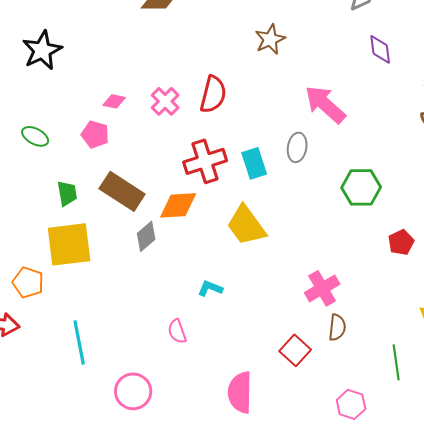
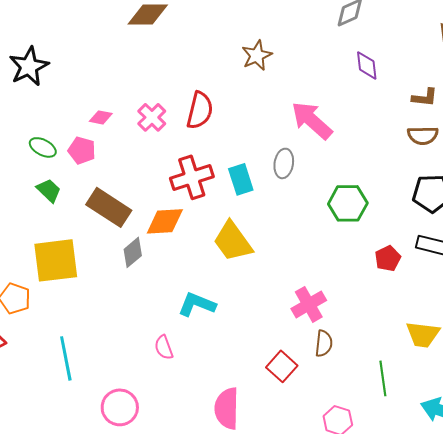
green ellipse: (35, 136) -> (43, 147), moved
green trapezoid: (67, 193) -> (49, 190), moved, turned -36
cyan L-shape: (210, 288) -> (197, 304), size x1.5

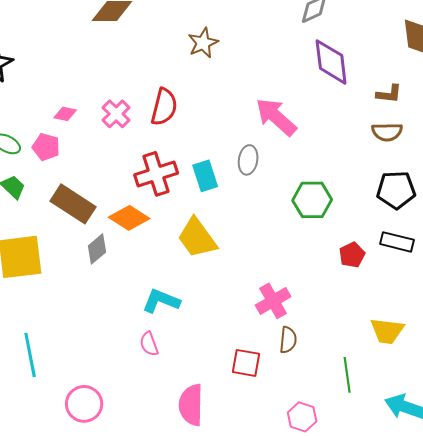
brown star: (257, 55) -> (203, 43), moved
purple diamond: (367, 65) -> (331, 62), size x1.6
orange diamond: (165, 221) -> (129, 218), turned 36
pink semicircle: (164, 347) -> (149, 344), moved
red square: (282, 366) -> (246, 363), turned -32

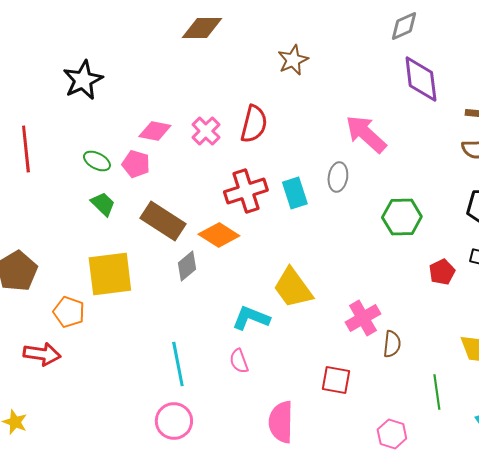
pink diamond: (65, 114) -> (155, 131), size x1.4
yellow trapezoid: (197, 238) -> (293, 288), moved
brown semicircle: (288, 340) -> (392, 344), moved
cyan line: (30, 355) -> (178, 364), moved

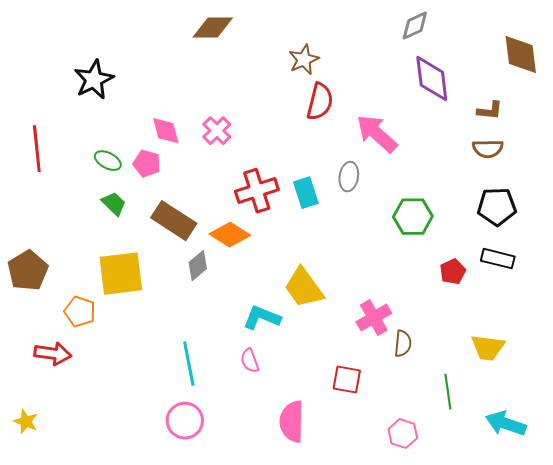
red semicircle: (254, 124) -> (320, 102), moved
pink diamond: (155, 131) -> (166, 131), turned 64

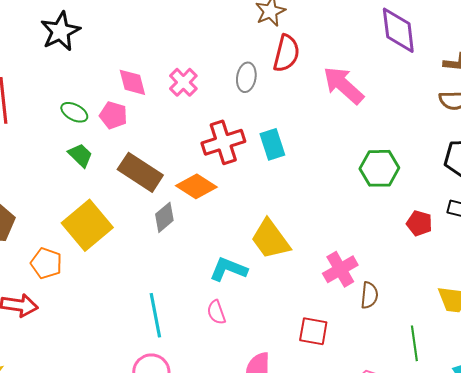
gray ellipse: (349, 177) -> (246, 77), moved
red pentagon: (453, 272) -> (419, 223), turned -30
yellow square: (121, 274) -> (87, 225), turned -33

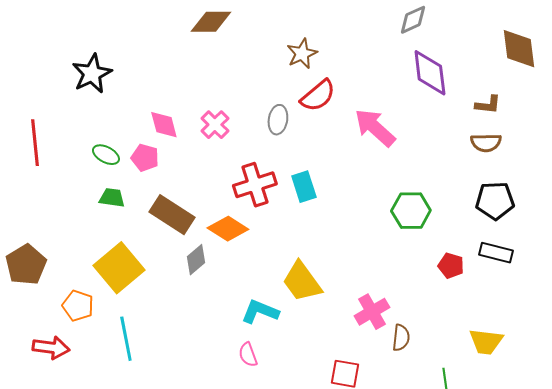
red semicircle: (286, 53) -> (318, 96), turned 36
green trapezoid: (80, 155) -> (112, 198), turned -36
cyan line: (155, 315) -> (126, 339), moved

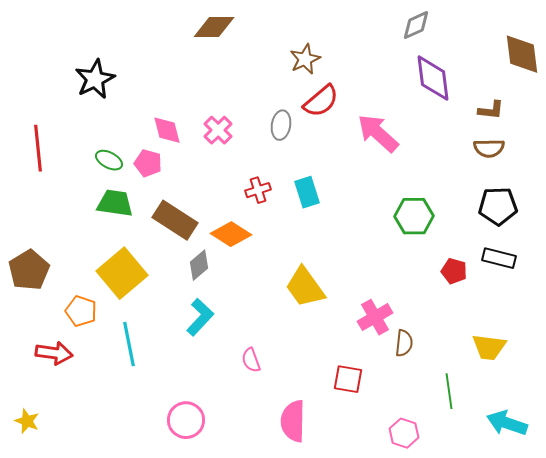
red cross: (255, 185) -> (258, 190), size x0.6
green trapezoid: (112, 198) -> (115, 203), size x1.4
cyan L-shape: (260, 312) -> (200, 317), moved, turned 111

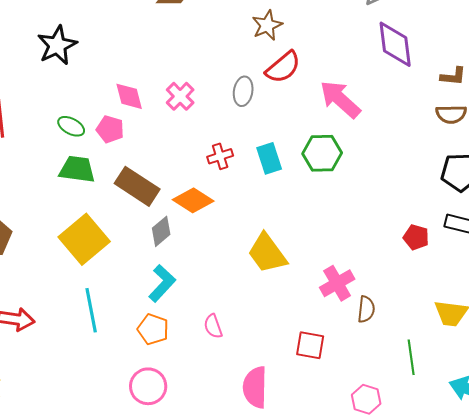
green hexagon: (414, 216) -> (322, 153), moved
orange pentagon: (81, 311) -> (153, 329), moved

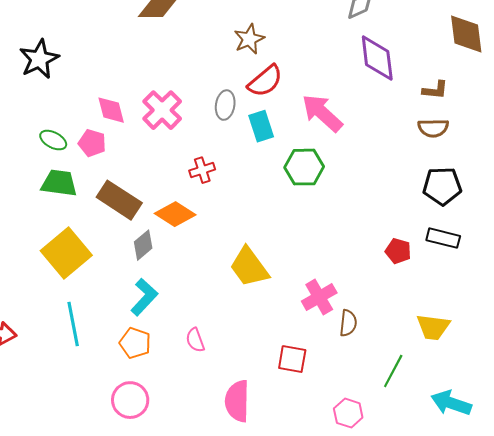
pink cross: (180, 96) -> (162, 110), size x1.4
cyan rectangle: (269, 158) -> (261, 126), moved
green line: (411, 357) -> (393, 371), turned 36

